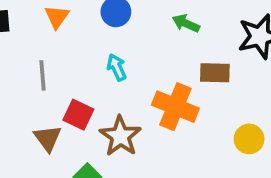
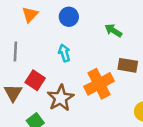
orange cross: (175, 107) -> (99, 84), turned 32

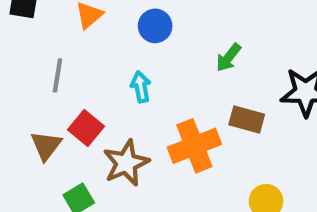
green arrow: (113, 31) -> (228, 58), turned -90

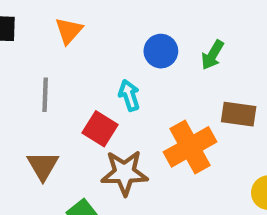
blue circle: (155, 26) -> (161, 51), moved
red square: (86, 128) -> (100, 129), moved
brown star: (126, 163) -> (124, 173), turned 30

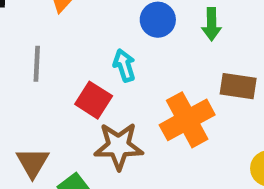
green arrow: (213, 55) -> (212, 24), turned -32
brown triangle: (43, 166) -> (32, 163), moved

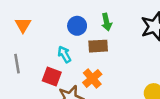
brown rectangle: (238, 86) -> (98, 46), moved
orange cross: (187, 120) -> (92, 78), moved, size x0.7

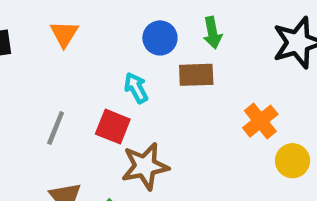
gray line: (17, 64) -> (56, 128), moved, turned 30
orange cross: (92, 78) -> (260, 121), moved

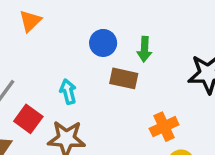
cyan arrow: (136, 88) -> (68, 92), moved
red square: (113, 127) -> (28, 119), moved

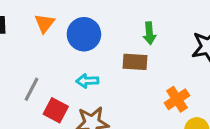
blue circle: (103, 43) -> (84, 34), moved, size x1.4
cyan arrow: (68, 92) -> (87, 81), turned -70

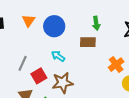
cyan arrow: (87, 81) -> (58, 56), turned 40
red square: (56, 110) -> (39, 76), turned 35

